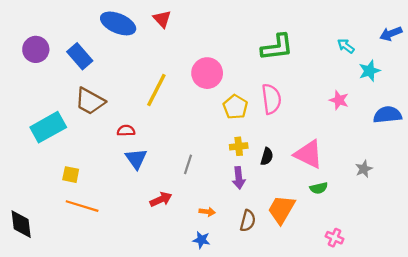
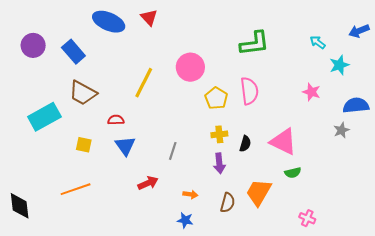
gray star: (364, 169) -> (341, 130), moved
yellow square: (71, 175) -> (84, 145), moved
orange line: (82, 206) -> (76, 189), turned -36

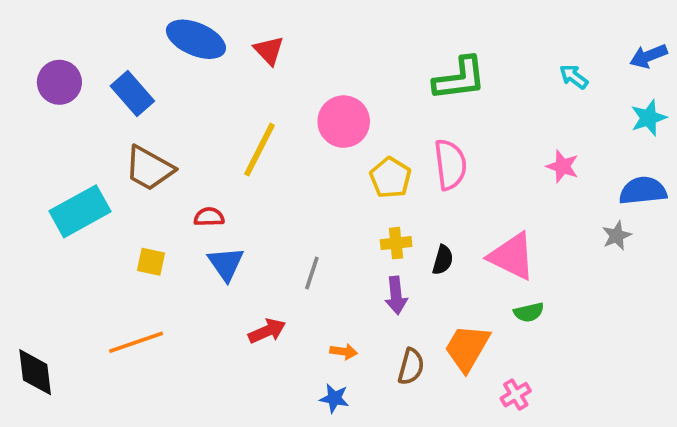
red triangle: (149, 17) -> (269, 50), moved
cyan star: (339, 65) -> (649, 118), moved
pink cross: (307, 218) -> (516, 395), moved, turned 35

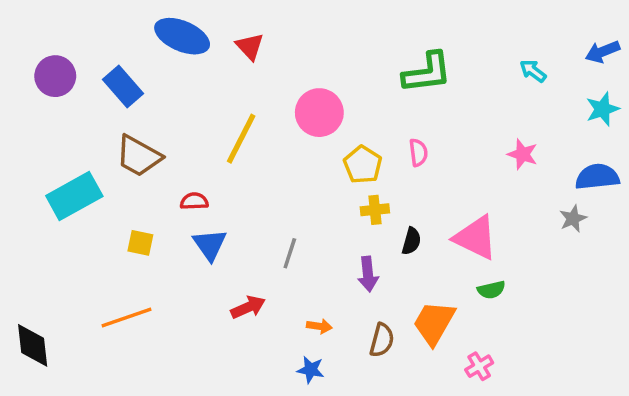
pink semicircle: (450, 165) -> (418, 153), size x0.6
yellow cross: (396, 243) -> (375, 210), moved

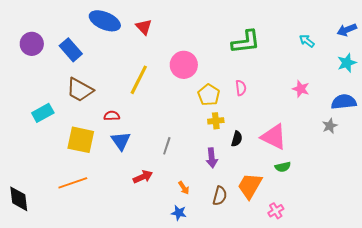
cyan rectangle: (74, 196) -> (43, 113), size x0.7
yellow square: (140, 243) -> (81, 140), size x1.8
orange arrow: (319, 326) -> (184, 188), turned 48

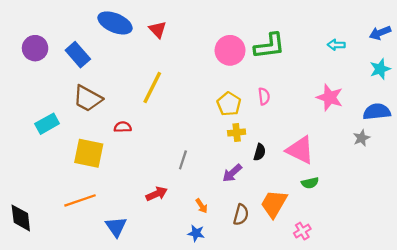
cyan arrow: (307, 41) -> (336, 45), turned -35
pink circle: (184, 65) -> (230, 50), moved
pink star: (301, 89) -> (330, 97), size x1.4
blue triangle: (121, 141) -> (116, 227), moved
purple arrow: (212, 158) -> (232, 173), turned 54

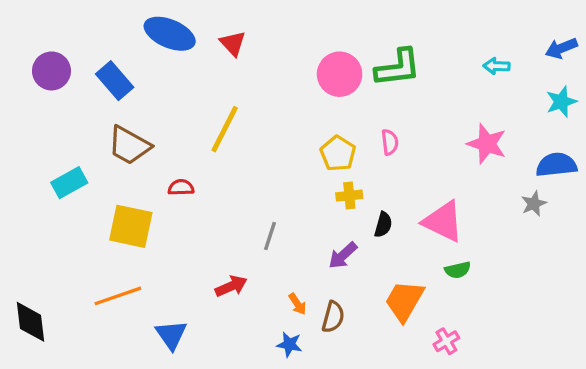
brown semicircle: (241, 215) -> (333, 317), moved

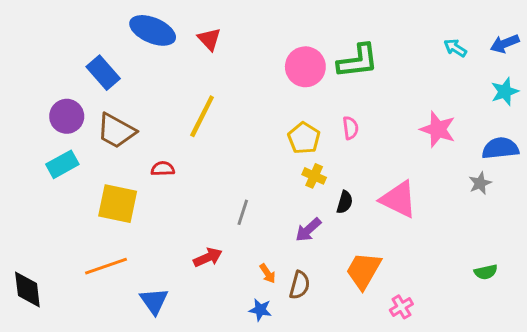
cyan arrow: (497, 66) -> (455, 48), moved, turned 30
purple circle: (51, 71) -> (67, 116), moved
yellow cross: (349, 196) -> (314, 176), turned 30
green semicircle: (458, 270) -> (486, 272), moved

